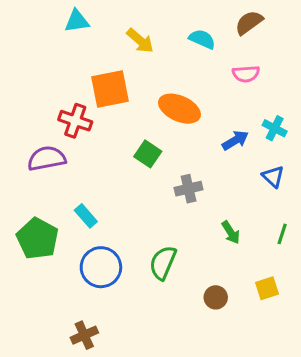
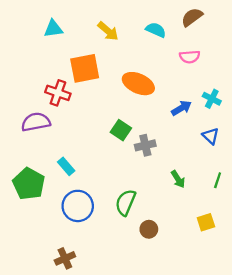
cyan triangle: (77, 21) -> (53, 29), moved
green square: (148, 154) -> (121, 130), moved
brown circle: (216, 297) -> (149, 229), moved

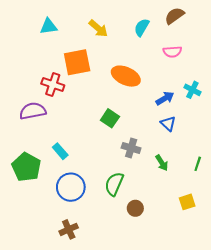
cyan semicircle: (156, 30) -> (142, 27), turned -84
blue triangle: (211, 136) -> (168, 124), moved
gray cross: (145, 145) -> (131, 148), moved, turned 30
brown cross: (65, 258) -> (69, 229), moved

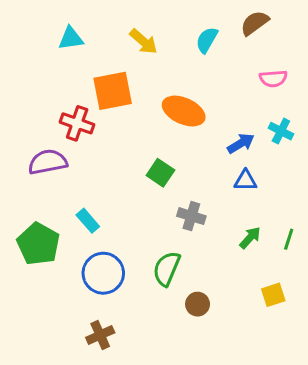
pink semicircle: (172, 52) -> (273, 79), moved
blue triangle: (168, 124) -> (245, 181), turned -42
green arrow: (162, 163) -> (250, 238), moved, turned -105

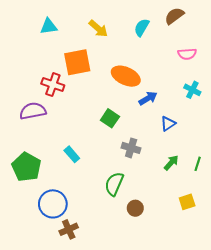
blue arrow: (241, 143) -> (148, 98), moved
blue triangle: (245, 181) -> (168, 124), turned -35
cyan rectangle: (88, 221) -> (72, 154), moved
blue circle: (103, 273) -> (53, 204), moved

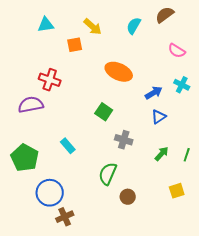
pink semicircle: (187, 54) -> (177, 51), turned 36
orange square: (77, 62) -> (75, 45), moved, size x0.6
blue arrow: (148, 98) -> (154, 93), moved

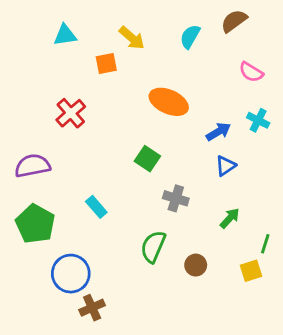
red cross: (50, 80) -> (71, 113), turned 30
purple semicircle: (31, 105) -> (32, 166), moved
green line: (187, 155) -> (265, 244), moved
brown circle: (128, 197) -> (196, 265), moved

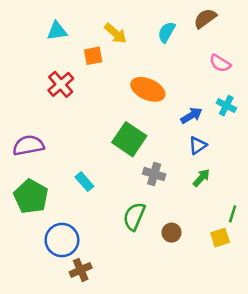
red cross: (71, 113) -> (61, 84), moved
green square: (147, 159) -> (129, 139), size x1.5
green arrow: (230, 218) -> (201, 178), moved

